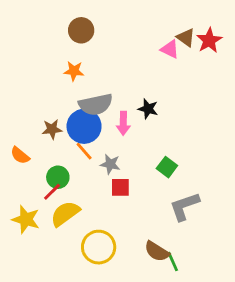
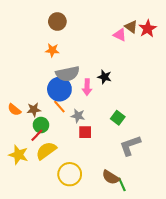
brown star: (52, 129) -> (34, 110), moved

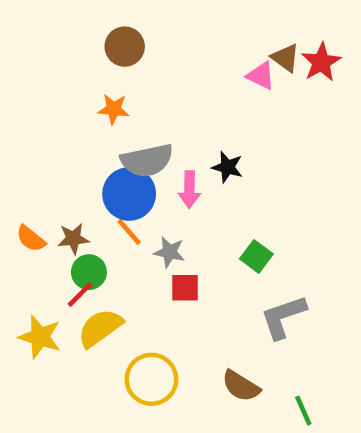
green line: (122, 184) -> (303, 411), moved

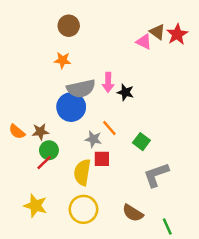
pink arrow: (189, 189) -> (108, 82), moved
orange line: (129, 232) -> (109, 128), moved
yellow semicircle: (100, 328) -> (82, 172), moved, turned -45
yellow star: (40, 337) -> (35, 206), moved

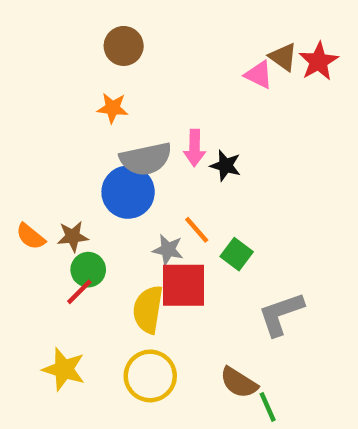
green square: (141, 142) -> (237, 254), moved
red square: (102, 159) -> (183, 285), size x1.6
green line: (167, 227) -> (268, 407), moved

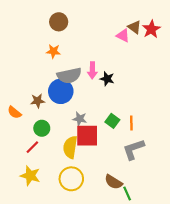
orange line: (197, 230) -> (131, 123), moved, turned 40
brown star: (73, 236) -> (38, 101), moved
red line: (79, 292) -> (32, 147), moved

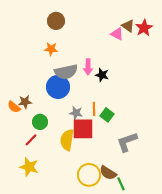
brown star: (38, 101) -> (25, 102), moved
orange line: (131, 123) -> (94, 109), moved
yellow circle: (71, 179) -> (89, 175), moved

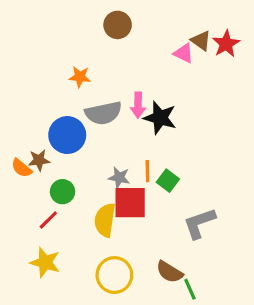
brown circle: (56, 21) -> (118, 25), moved
black star: (102, 75) -> (160, 118), size x1.5
blue circle: (58, 87) -> (67, 135), moved
yellow circle: (89, 175) -> (114, 275), moved

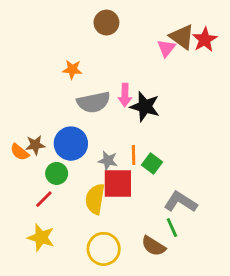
brown triangle: (201, 41) -> (182, 37), size x1.4
pink triangle: (184, 53) -> (166, 48), turned 42
blue circle: (67, 135) -> (71, 144), moved
gray L-shape: (199, 223) -> (180, 202), turned 52
green line: (190, 289) -> (172, 228), moved

